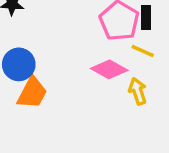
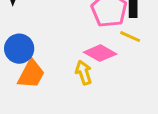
yellow arrow: (138, 91) -> (84, 73), moved

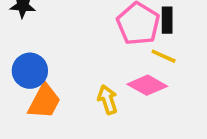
pink diamond: (100, 53) -> (147, 85), moved

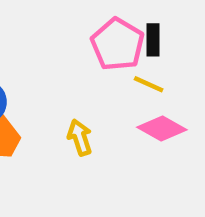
pink diamond: (147, 85) -> (162, 129), moved

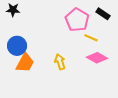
black rectangle: (153, 40) -> (103, 14), moved, turned -56

